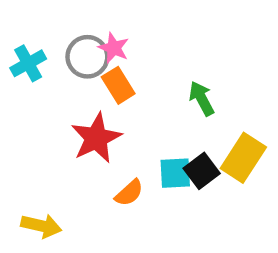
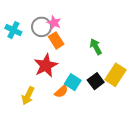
cyan cross: (28, 63) -> (13, 30), turned -35
cyan square: (175, 173) -> (73, 82), moved, turned 35
yellow arrow: (41, 226) -> (28, 96), moved, turned 102

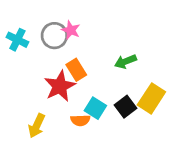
orange rectangle: (56, 40) -> (76, 70), moved
green arrow: (96, 47) -> (125, 62), turned -84
orange semicircle: (61, 91) -> (80, 120), turned 40

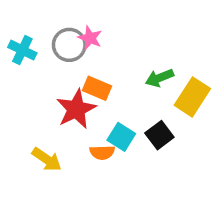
orange rectangle: (76, 70) -> (97, 88), turned -35
yellow rectangle: (151, 98) -> (192, 97), moved
yellow arrow: (37, 126) -> (47, 159), turned -80

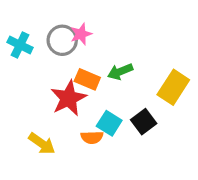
pink star: (90, 38) -> (81, 34), turned 30
green arrow: (159, 78) -> (120, 72), moved

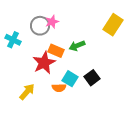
cyan cross: (20, 45) -> (13, 40), moved
yellow rectangle: (173, 87) -> (113, 25), moved
yellow arrow: (42, 144) -> (27, 92), turned -84

